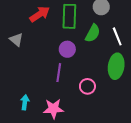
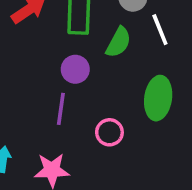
white line: (117, 36) -> (160, 30), moved

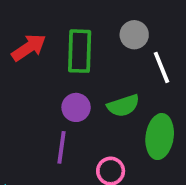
green semicircle: (118, 42) -> (123, 106), moved, turned 44

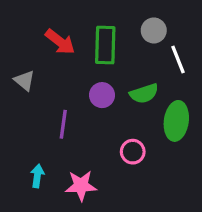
red arrow: (29, 47) -> (60, 42), turned 72
purple line: (61, 147) -> (63, 124), moved

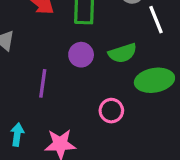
green ellipse: (176, 121) -> (154, 80), turned 72

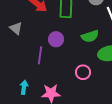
purple circle: (81, 55) -> (56, 39), moved

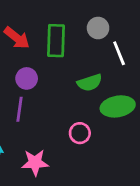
purple circle: (56, 39) -> (27, 78), moved

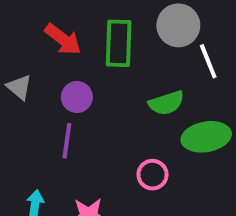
gray circle: (98, 28) -> (178, 25), size x1.4

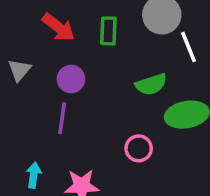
green rectangle: (119, 43) -> (108, 31), size x0.7
gray triangle: (19, 87) -> (19, 70), turned 30

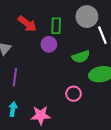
purple circle: (71, 79) -> (49, 44), moved
purple line: (62, 118) -> (15, 77), moved

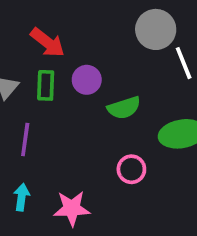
green rectangle: (56, 26) -> (46, 85), moved
green semicircle: (81, 57) -> (124, 108), moved

